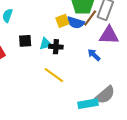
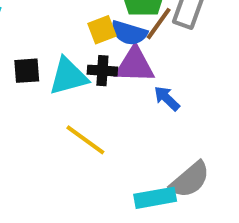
purple triangle: (109, 35) -> (135, 65), moved
cyan triangle: (46, 44) -> (68, 76), size x1.5
black cross: (56, 47) -> (102, 71), moved

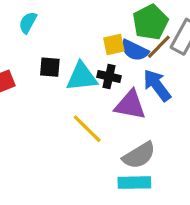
purple triangle: (135, 65) -> (130, 105), moved
blue arrow: (167, 98) -> (157, 85), moved, size x1.5
gray semicircle: (190, 180) -> (139, 155), moved

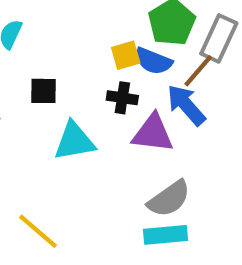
brown line: (159, 47) -> (198, 71), moved
cyan triangle: (82, 77) -> (74, 141), moved
yellow line: (87, 129) -> (38, 231), moved

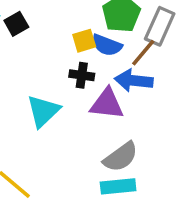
black square: (44, 91) -> (16, 24), moved, turned -30
blue arrow: (186, 105) -> (134, 81), turned -42
cyan triangle: (74, 141) -> (43, 111), turned -33

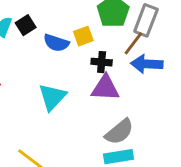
blue semicircle: (107, 45) -> (56, 43), moved
black cross: (82, 75) -> (102, 62), moved
blue arrow: (134, 81) -> (147, 64), moved

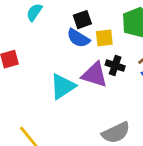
black square: (26, 25) -> (82, 20), moved
purple triangle: (105, 88) -> (95, 75), moved

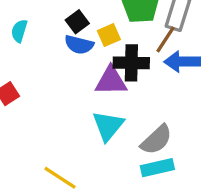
black cross: (115, 66) -> (131, 63), size x1.5
cyan triangle: (63, 86) -> (108, 126), moved

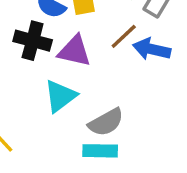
brown line: (166, 39) -> (124, 36), moved
black cross: (131, 63) -> (33, 41), moved

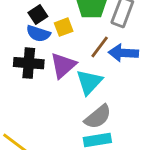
purple triangle: (74, 51) -> (63, 65), turned -44
cyan triangle: (60, 96) -> (89, 82), moved

